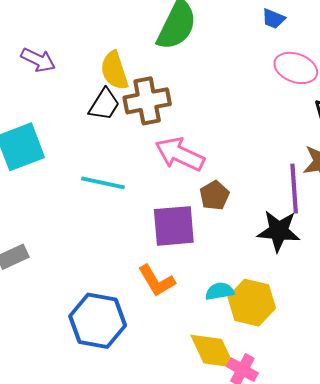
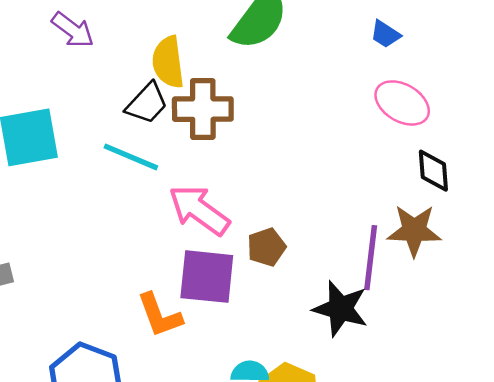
pink arrow: (180, 154) -> (199, 210), moved
cyan line: (103, 183) -> (131, 157), moved
orange L-shape: (156, 281) -> (160, 315), moved

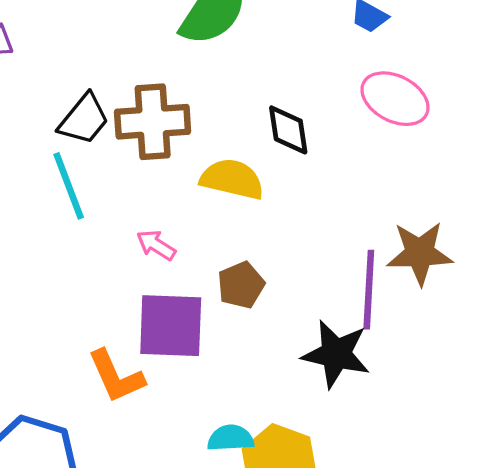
yellow semicircle: (168, 62) -> (232, 179), moved, turned 114
cyan line: (131, 157) -> (69, 186), turned 50
black diamond: (433, 171) -> (288, 130), moved
pink arrow: (199, 210) -> (156, 245), size x0.5

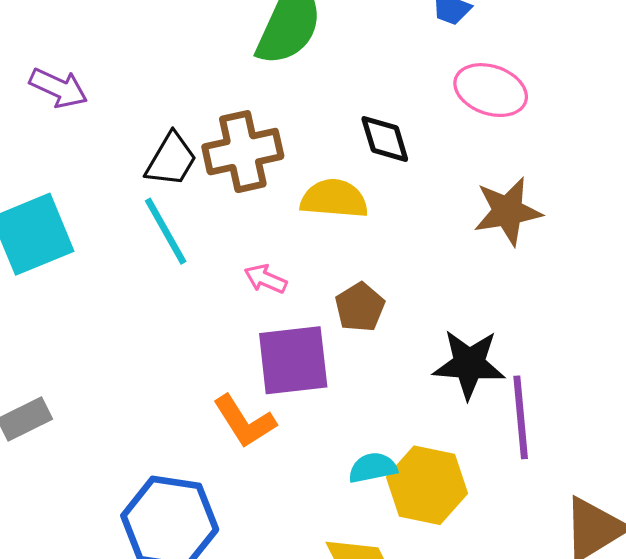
brown star: (420, 253) -> (508, 211), moved
purple line: (369, 290) -> (521, 417), moved

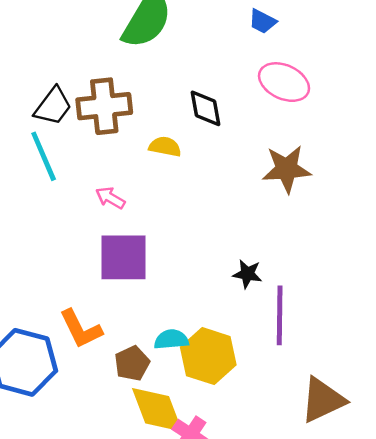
yellow semicircle: (334, 199) -> (165, 147), size x0.7
brown pentagon: (360, 307) -> (132, 363), moved
black star: (469, 364) -> (247, 274), size x0.6
orange L-shape: (244, 421) -> (81, 329), moved

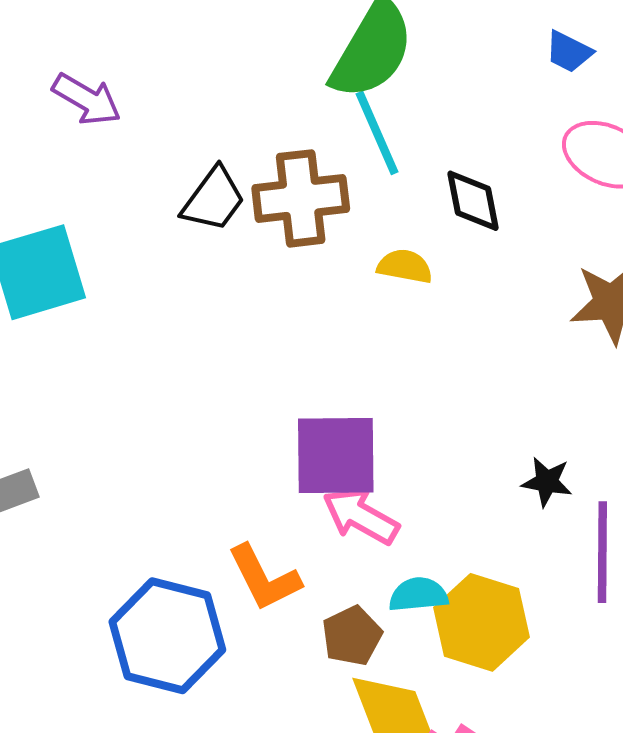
cyan line: (44, 156) -> (377, 133), moved
pink arrow: (110, 198) -> (361, 516), moved, size x1.5

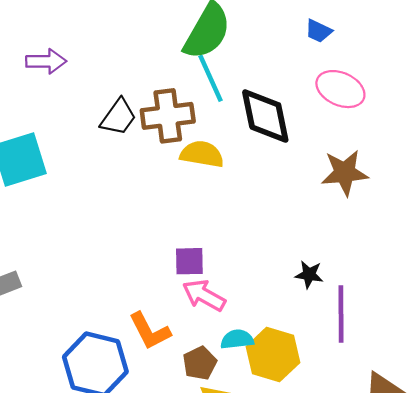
purple arrow: (87, 99) -> (46, 61), turned -30
black diamond: (473, 201) -> (265, 116), size x1.6
yellow semicircle: (405, 266) -> (202, 154), moved, size x1.4
purple square: (336, 456) -> (189, 261), size x0.6

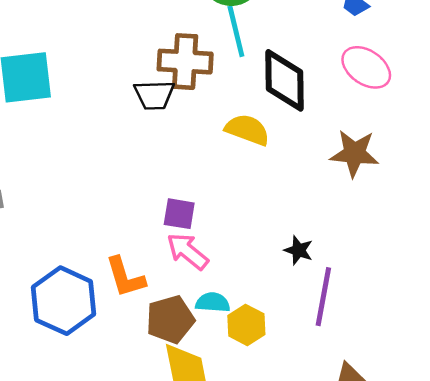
black trapezoid: (118, 117) -> (154, 95), moved, turned 42
yellow semicircle: (202, 154) -> (247, 130), moved
yellow hexagon: (273, 355) -> (246, 325), size x0.7
brown pentagon: (200, 363) -> (170, 320), size x1.4

